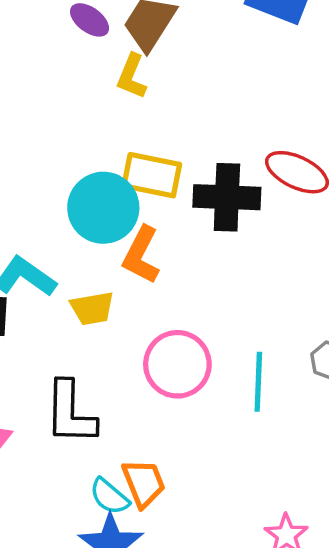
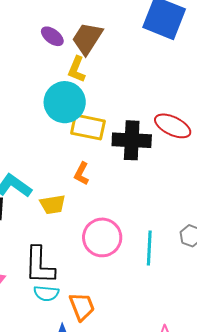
cyan circle: (103, 208) -> (65, 102), moved
orange L-shape: (141, 255) -> (81, 174), size x0.7
cyan semicircle: (109, 496) -> (46, 293), moved, turned -35

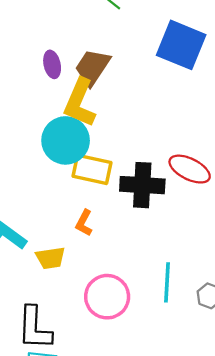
purple ellipse: (52, 36) -> (52, 64), turned 40
yellow L-shape: (77, 69) -> (80, 103), size x1.6
cyan line: (149, 248) -> (167, 282), moved

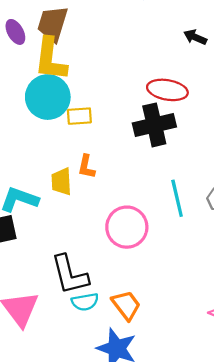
yellow rectangle: (92, 169) -> (79, 116), size x0.7
black cross: (142, 185) -> (154, 125), moved
yellow trapezoid: (50, 258) -> (61, 182), moved, turned 112

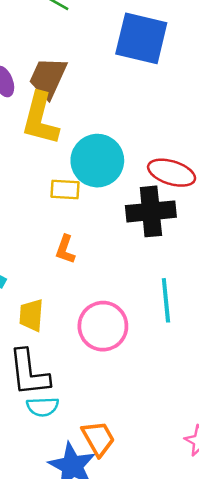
cyan circle: (48, 97) -> (97, 161), moved
yellow trapezoid: (61, 182) -> (31, 315), moved
orange trapezoid: (126, 305) -> (98, 438), moved

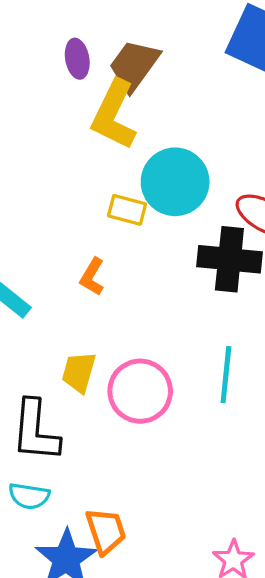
orange L-shape: (65, 249) -> (92, 277), moved
yellow trapezoid: (31, 315) -> (79, 372), moved
cyan semicircle: (43, 407) -> (29, 496), moved

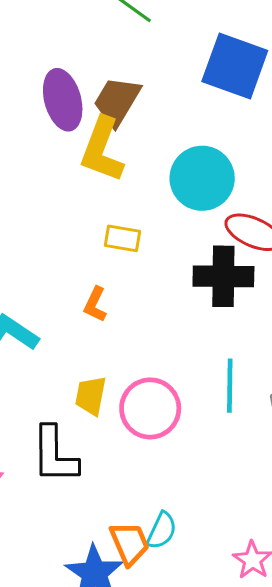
purple ellipse: (77, 59) -> (63, 100), size x1.6
cyan circle: (175, 182) -> (202, 178), moved
cyan semicircle: (29, 496) -> (162, 531), moved, turned -69

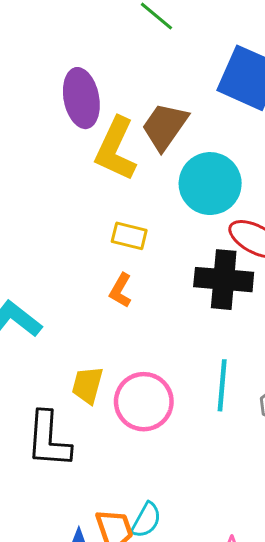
brown trapezoid: (117, 101) -> (165, 126), moved
orange L-shape: (95, 304) -> (121, 290), moved

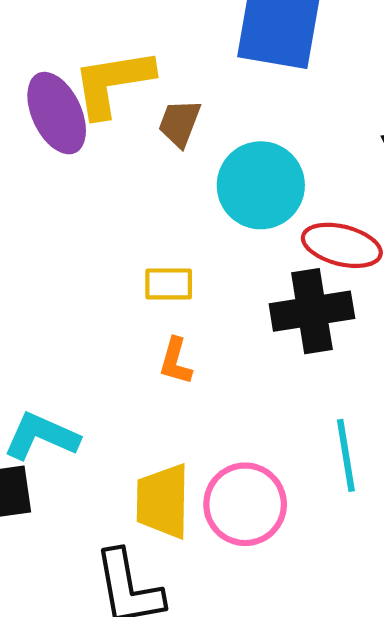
brown trapezoid: (165, 126) -> (180, 123), size x0.7
yellow L-shape: (116, 149) -> (113, 83), moved, turned 70
yellow trapezoid: (87, 385) -> (163, 501), size x1.4

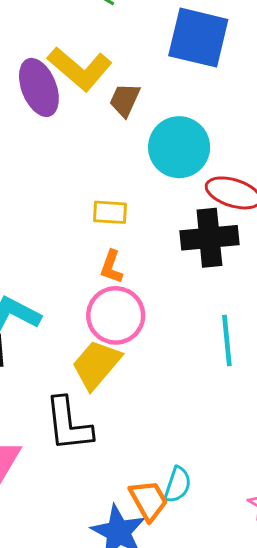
yellow L-shape: (113, 83) -> (80, 69), turned -134
yellow trapezoid: (163, 501) -> (96, 365), turned 36
pink circle: (245, 504) -> (116, 315), moved

